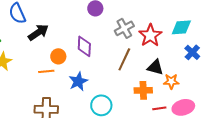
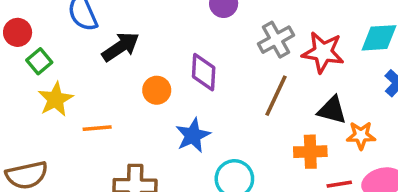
red star: (150, 35) -> (323, 52), turned -30
orange line: (46, 71) -> (97, 128), moved

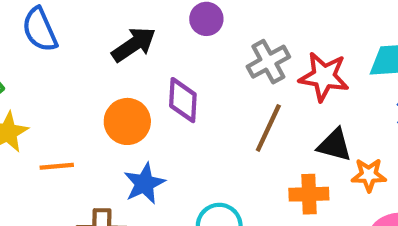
black arrow: (121, 47) -> (134, 45), moved
orange circle: (157, 90) -> (127, 121), size x1.4
blue star: (193, 135) -> (144, 183), moved

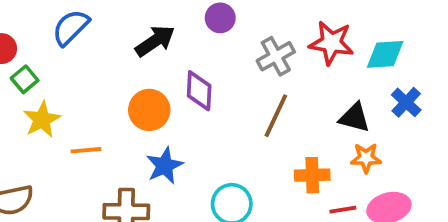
blue semicircle: (40, 30) -> (71, 27), turned 69
red star: (324, 77) -> (331, 43), moved
black triangle: (335, 145) -> (354, 118), moved

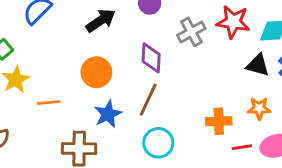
purple diamond: (199, 91) -> (151, 58), moved
brown line: (276, 116) -> (148, 100), moved
black triangle: (354, 118) -> (258, 65), moved

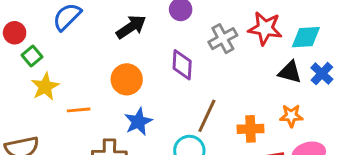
brown line: (148, 100) -> (207, 116), moved

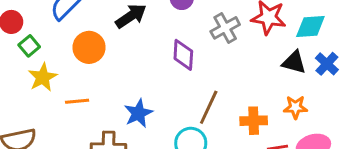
orange circle: (127, 79) -> (89, 47), moved

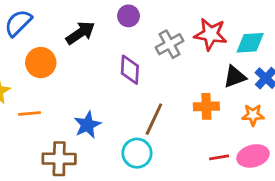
black triangle: (294, 62) -> (235, 77), turned -35
orange star: (295, 107) -> (253, 115), moved
orange cross: (254, 121) -> (206, 106), moved

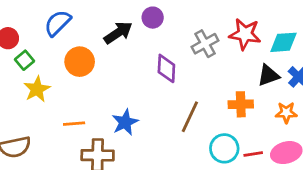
purple circle: (128, 16) -> (153, 18), moved
orange line: (29, 114) -> (74, 124), moved
cyan circle: (137, 153) -> (224, 148), moved

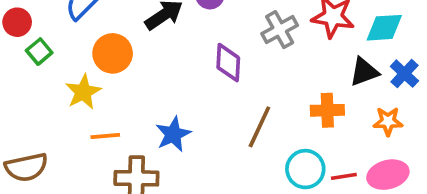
yellow star: (37, 89) -> (83, 92), moved

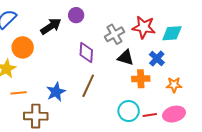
black triangle: (364, 72) -> (126, 58), moved, turned 36
blue cross: (404, 74) -> (157, 59), moved
brown line: (259, 127) -> (88, 86), moved

